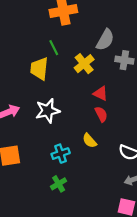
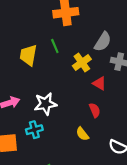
yellow trapezoid: (39, 69) -> (28, 55), moved
red triangle: (101, 93) -> (99, 83), moved
cyan cross: (61, 154) -> (34, 130), moved

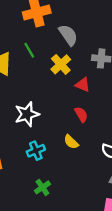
gray semicircle: (103, 42) -> (68, 35), moved, turned -60
cyan cross: (34, 130) -> (36, 151), moved

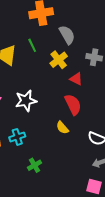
red semicircle: (81, 114) -> (73, 105), size x1.5
cyan cross: (36, 151) -> (17, 137), moved

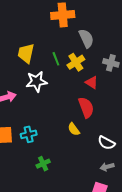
green line: (32, 45) -> (56, 59), moved
white star: (26, 101) -> (37, 82), moved

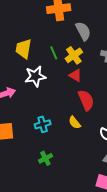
red triangle: (92, 82) -> (75, 75), moved
cyan cross: (29, 134) -> (43, 124), moved

